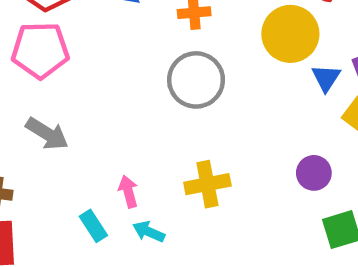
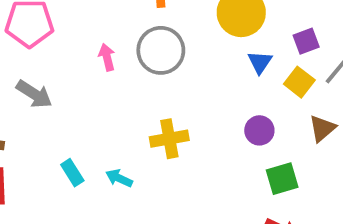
blue triangle: (326, 78) -> (260, 62), moved
pink arrow: (128, 191) -> (107, 57), moved

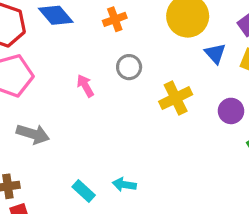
gray circle: (161, 50) -> (129, 67), size x0.6
yellow cross: (169, 139) -> (176, 98), moved

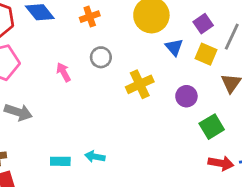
cyan rectangle: (84, 191) -> (60, 161), turned -42

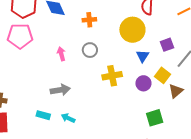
yellow square: (206, 54) -> (163, 75), moved
purple circle: (186, 96) -> (143, 83), moved
gray arrow: (18, 112) -> (60, 90), moved, turned -42

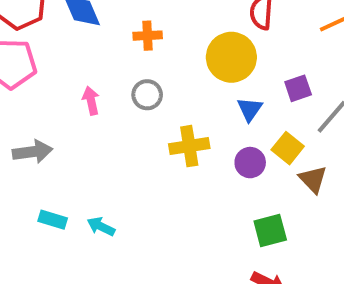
gray arrow: (60, 90) -> (33, 152), moved
brown triangle: (176, 91) -> (313, 179), turned -35

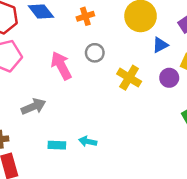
pink arrow: (91, 101) -> (61, 66), size x1.6
blue triangle: (250, 109) -> (160, 45), turned 42
yellow cross: (189, 146) -> (129, 78), turned -35

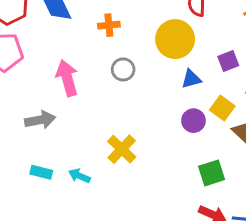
gray circle: (95, 53) -> (123, 69), moved
yellow cross: (129, 78) -> (122, 149), moved
gray arrow: (33, 107) -> (40, 120), moved

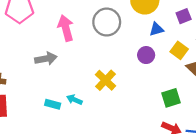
gray circle: (123, 69) -> (107, 22), size x1.6
purple circle: (193, 121) -> (146, 55), moved
cyan rectangle: (41, 172) -> (53, 104), moved

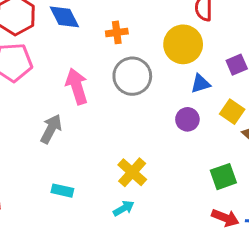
gray arrow: (46, 59) -> (51, 129), turned -50
yellow cross: (105, 80) -> (132, 172), moved
cyan arrow: (74, 100) -> (124, 208), moved, turned 128

